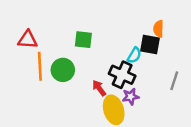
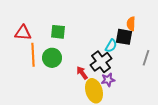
green square: (83, 40) -> (58, 32), moved
black cross: (122, 75) -> (101, 62), turned 30
gray line: (174, 81) -> (146, 58), moved

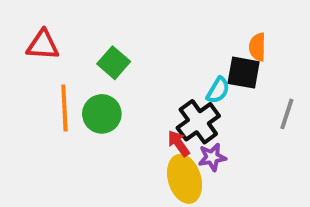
green square: (58, 32) -> (114, 63), turned 35
red triangle: (23, 33) -> (43, 45), moved
red arrow: (82, 73) -> (179, 143), moved

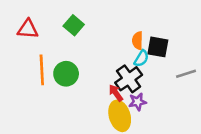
orange semicircle: (257, 47) -> (138, 41), moved
green square: (114, 63) -> (74, 25), moved
gray line: (287, 114) -> (186, 74), turned 54

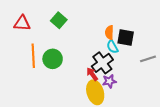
cyan semicircle: (141, 58) -> (112, 47), turned 120

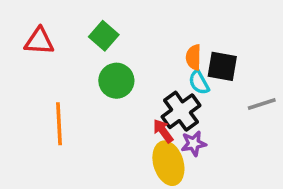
orange line: (33, 56) -> (59, 124), moved
green circle: (53, 59) -> (116, 81), moved

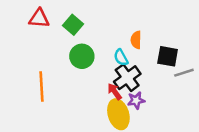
red triangle: (39, 41) -> (39, 18), moved
black square: (222, 66) -> (168, 56), moved
cyan semicircle: (199, 82) -> (121, 58), moved

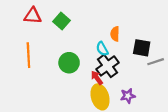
green circle: (82, 56) -> (69, 63), moved
orange line: (42, 87) -> (28, 55), moved
purple star: (136, 100) -> (128, 96), moved

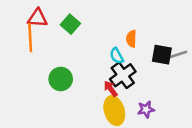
orange line: (28, 55) -> (30, 38), moved
gray line: (156, 62) -> (178, 55), moved
green circle: (69, 63) -> (61, 79), moved

